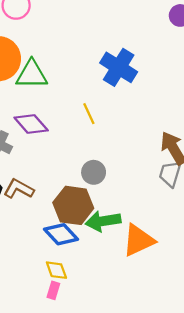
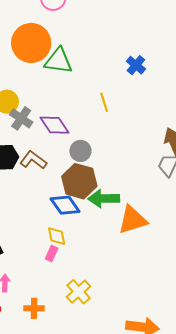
blue cross: (119, 67) -> (136, 65), size x0.6
purple diamond: (31, 124) -> (54, 125), moved
gray circle: (94, 172) -> (80, 151), moved

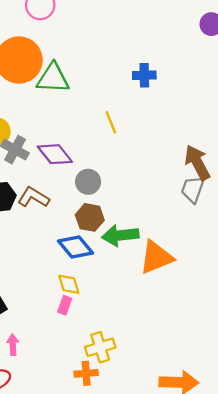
blue cross: (136, 65) -> (144, 75), turned -36
brown hexagon: (79, 181) -> (90, 217), size x0.7
yellow cross: (79, 292) -> (100, 347), turned 30
orange cross: (34, 308) -> (86, 373), moved

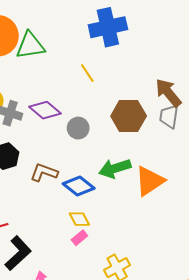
blue cross: (144, 75) -> (108, 27), size x1.8
brown L-shape: (33, 197) -> (44, 172), moved
brown hexagon: (90, 217) -> (129, 116), moved, size x1.4
pink rectangle: (65, 305) -> (79, 238), turned 42

